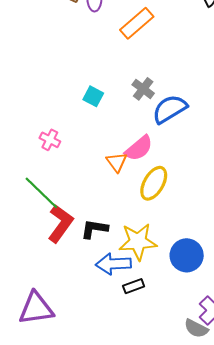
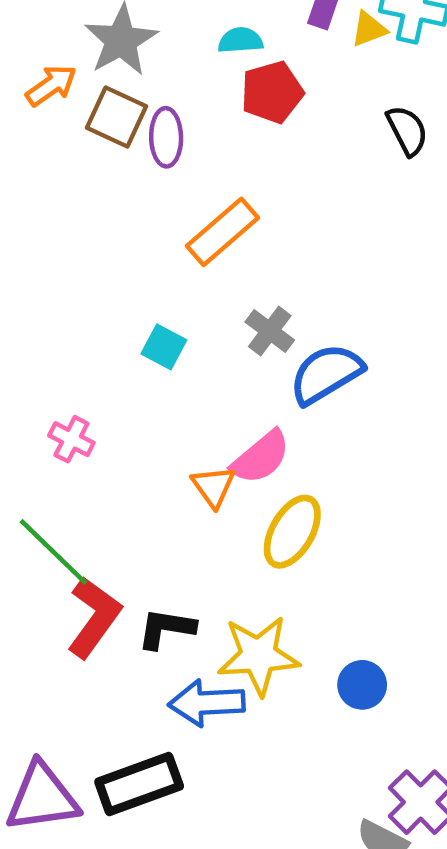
orange rectangle: (137, 23) -> (222, 232), moved
blue circle: (187, 255) -> (362, 685), size x0.7
black rectangle: (134, 286) -> (139, 784), moved, size x1.8

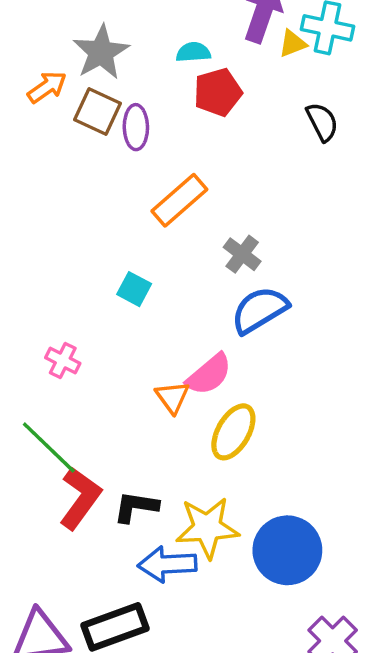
gray cross: (270, 331) -> (242, 254), moved
blue circle: (362, 685) -> (287, 550), size x1.8

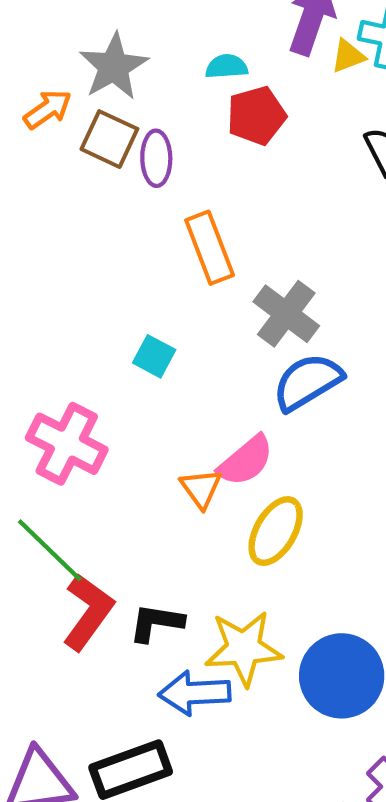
orange rectangle: (179, 200) -> (210, 248), turned -70
gray cross: (242, 254) -> (286, 314), size x1.4
pink cross: (63, 360) -> (67, 444), size x1.8

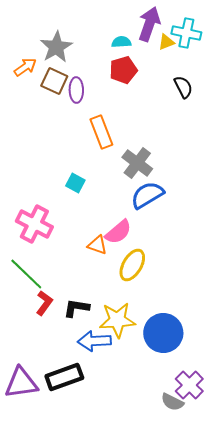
cyan semicircle: (227, 67) -> (121, 42), moved
orange triangle: (201, 488) -> (97, 245), turned -35
red L-shape: (88, 612) -> (44, 303), size x0.7

